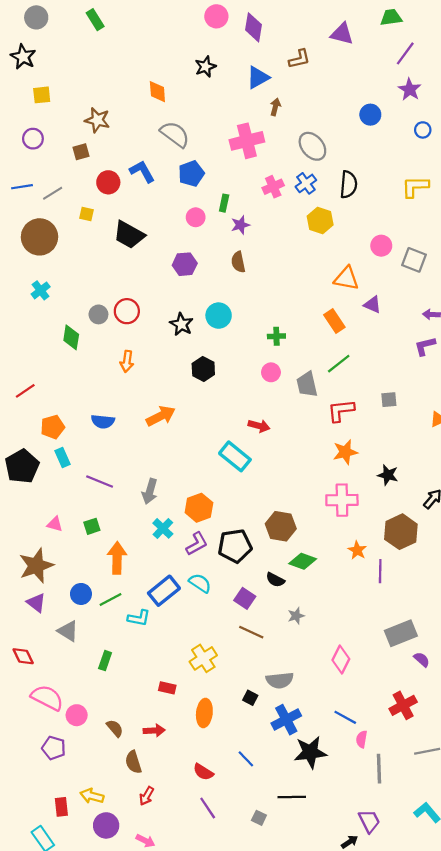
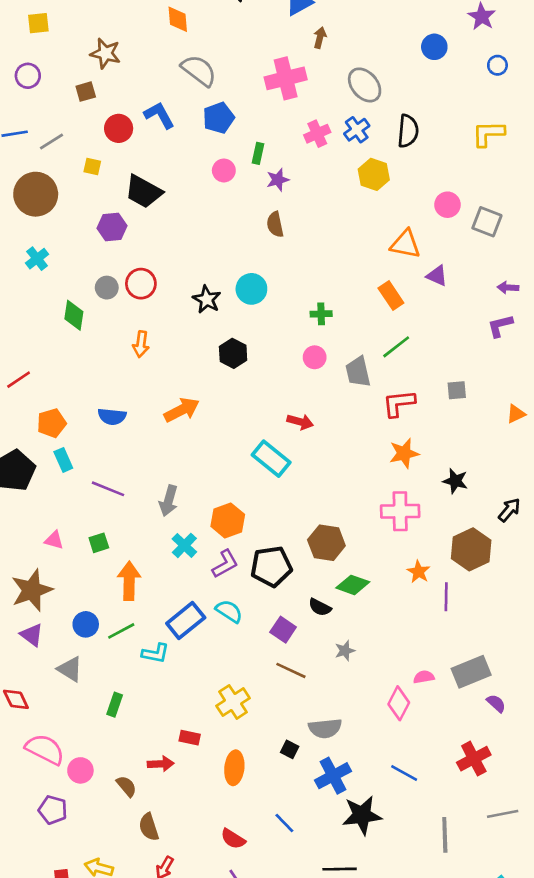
purple hexagon: (185, 264) -> (112, 227), moved
red arrow: (154, 730) -> (161, 764), moved
pink semicircle: (362, 739) -> (424, 677), moved, turned 70

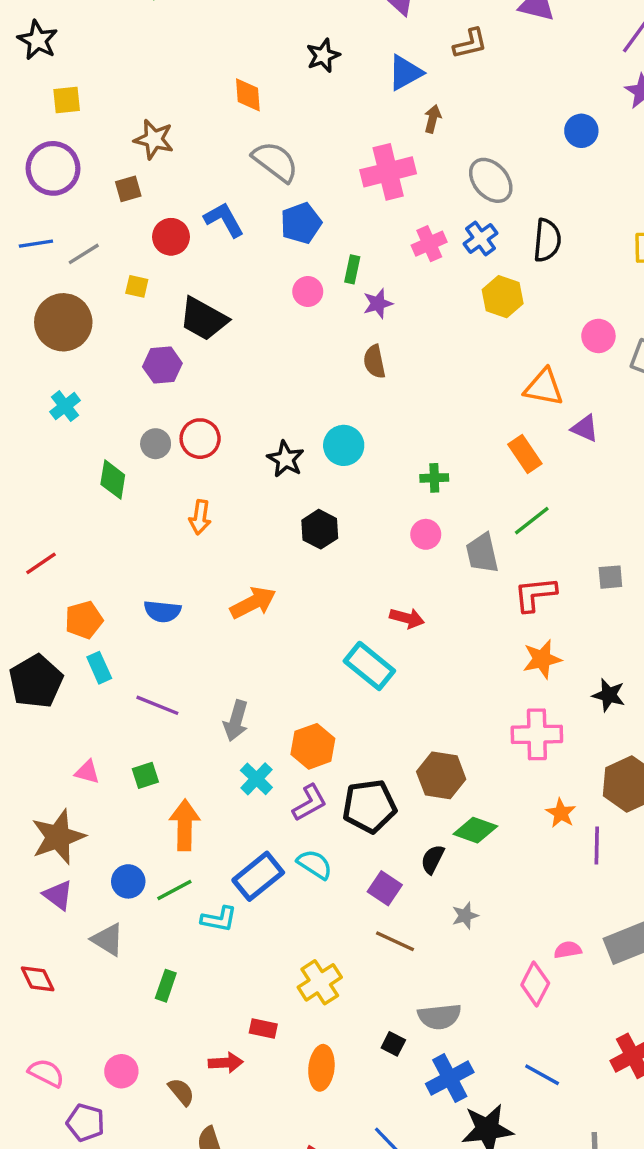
purple circle: (28, 76) -> (53, 168), size x1.6
black semicircle: (320, 607) -> (433, 859), turned 90
pink semicircle: (45, 749) -> (46, 1073), moved, size x0.7

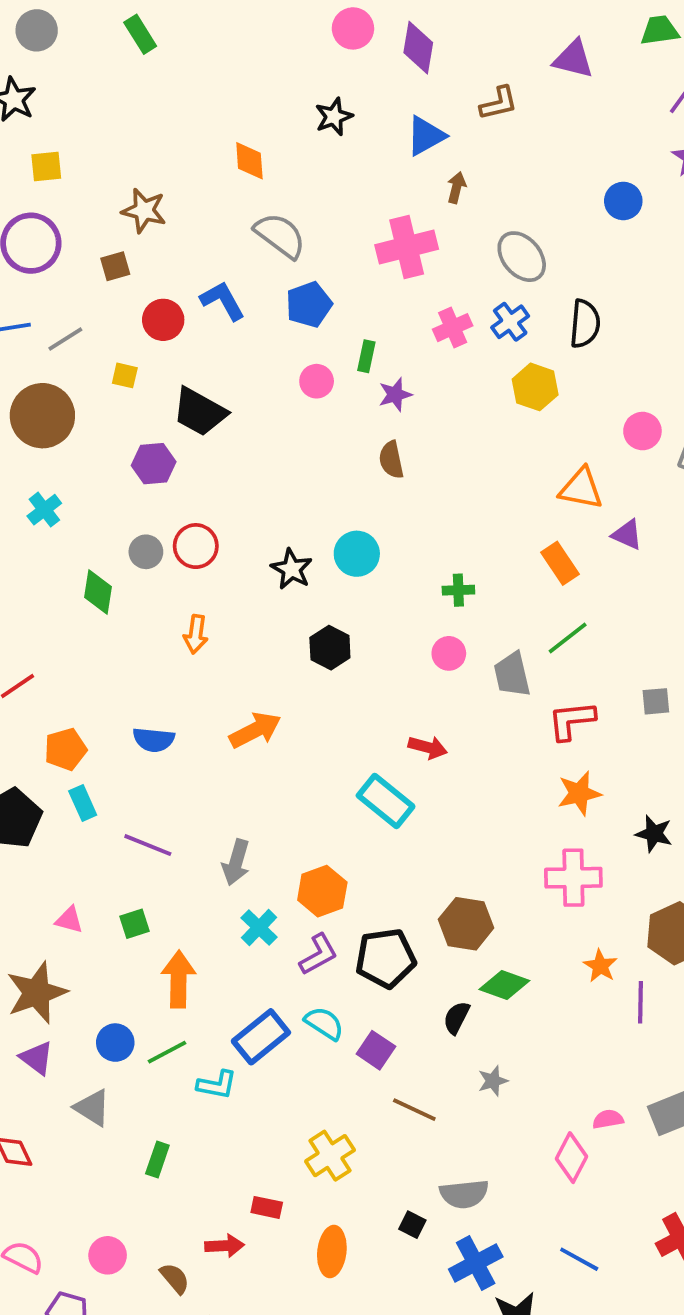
purple square: (385, 888) -> (376, 1050), moved

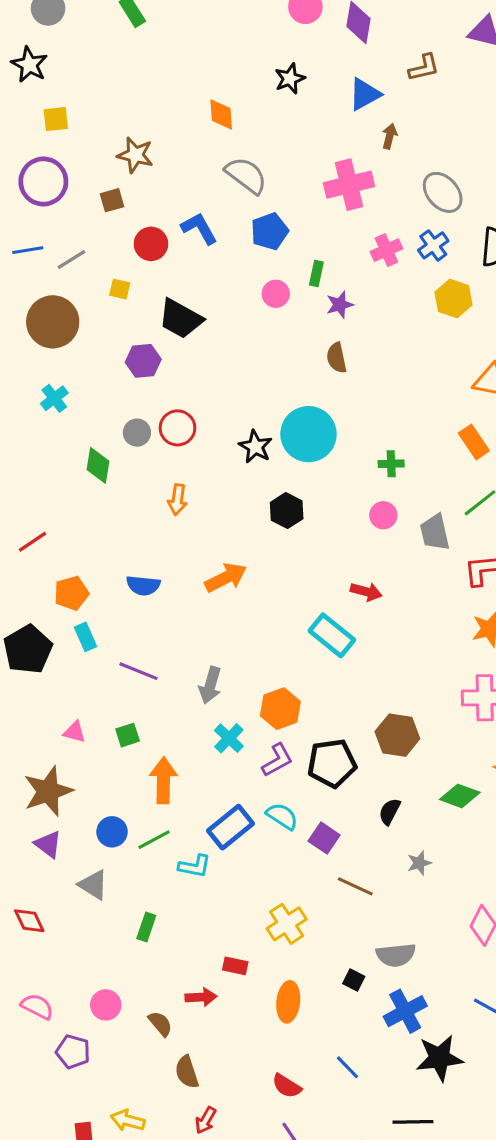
cyan circle: (357, 554) -> (308, 434), size x1.5
green diamond: (504, 985) -> (460, 796), moved

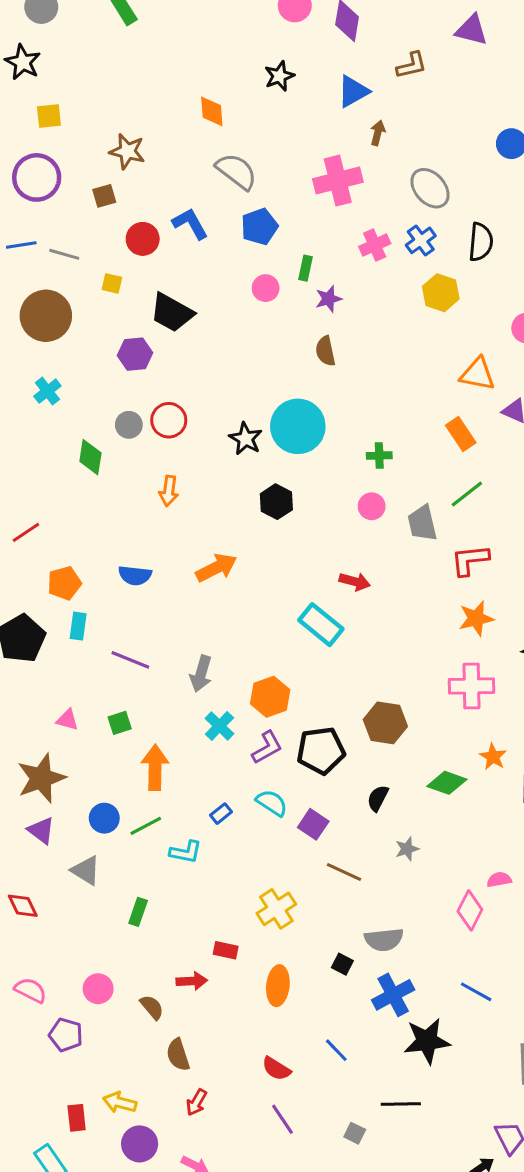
gray line: (71, 259) -> (64, 254), turned 48
cyan rectangle: (85, 637) -> (78, 626), turned 32
blue rectangle: (231, 827) -> (221, 814), size x0.5

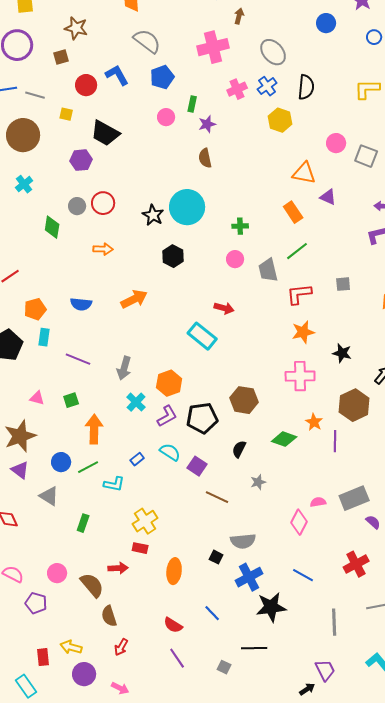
orange arrow: (169, 491) -> (103, 249), turned -96
yellow cross: (276, 909) -> (145, 521), moved
brown semicircle: (152, 1007) -> (92, 585), size x1.5

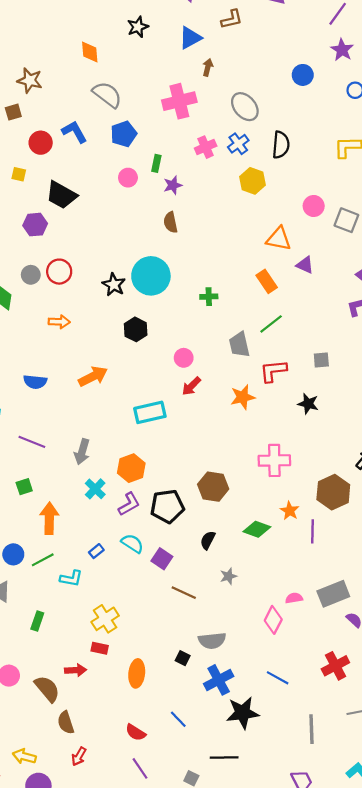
pink circle: (235, 259) -> (184, 358), moved
red arrow: (224, 308) -> (191, 386), turned 120
orange star: (303, 332) -> (243, 397), moved
cyan rectangle: (202, 336) -> (150, 412), moved, turned -52
black star: (342, 353) -> (308, 404), moved

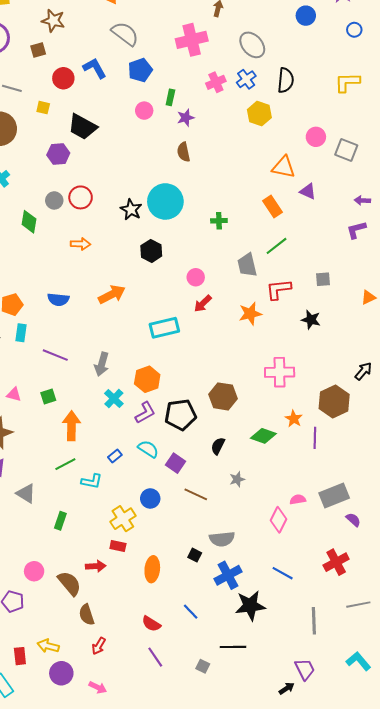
blue circle: (13, 554) -> (150, 498), moved

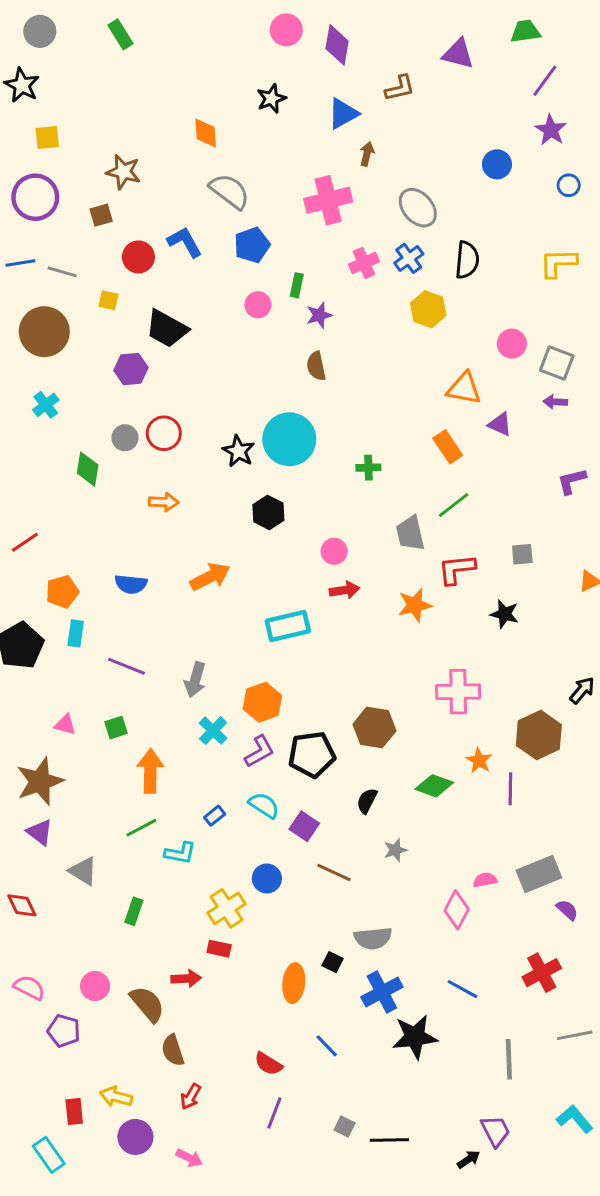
purple arrow: (362, 200) -> (555, 402), moved
red arrow: (203, 304) -> (345, 590), turned -144
orange ellipse: (152, 569) -> (294, 983), moved
black line: (233, 647) -> (389, 1140), moved
purple line: (155, 657) -> (274, 1113), turned 55

